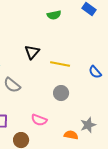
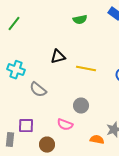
black triangle: (32, 52) -> (58, 57), turned 35
gray circle: (61, 93) -> (81, 106), moved

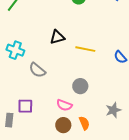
orange semicircle: (97, 140) -> (84, 123), moved, turned 56
brown circle: (47, 145) -> (63, 125), moved

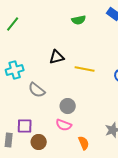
cyan cross: (15, 50) -> (15, 70), turned -36
gray circle: (80, 86) -> (68, 106), moved
brown circle: (63, 125) -> (39, 142), moved

